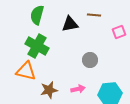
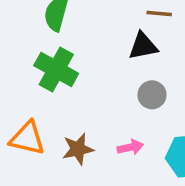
black triangle: (70, 24) -> (143, 46), moved
orange triangle: (26, 71) -> (27, 138), moved

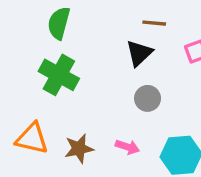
black triangle: (143, 46) -> (139, 53), turned -32
pink arrow: (130, 147) -> (127, 147), turned 30

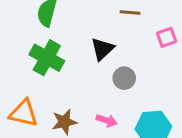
black triangle: (139, 53) -> (102, 49), moved

